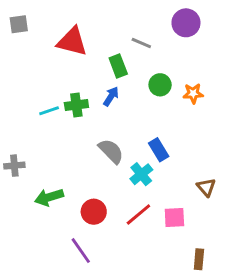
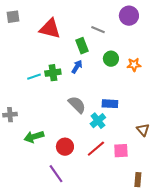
blue rectangle: (159, 150) -> (110, 104), turned -56

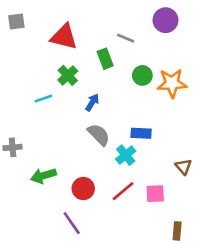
orange star: (134, 65) -> (172, 83), size x1.6
blue arrow: (77, 67) -> (92, 102), moved
green cross: (53, 73) -> (68, 75), moved, turned -35

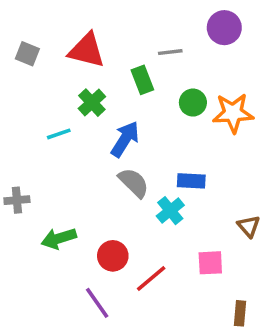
gray square: (16, 21) -> (27, 54), moved, turned 30
gray line: (126, 38) -> (170, 52), turned -30
blue arrow: (92, 102) -> (125, 139), size x1.5
red line: (123, 191) -> (151, 278), moved

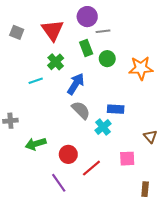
purple circle: (224, 28) -> (87, 17), moved
red triangle: (87, 50) -> (52, 30), turned 40
green circle: (193, 103) -> (107, 59), moved

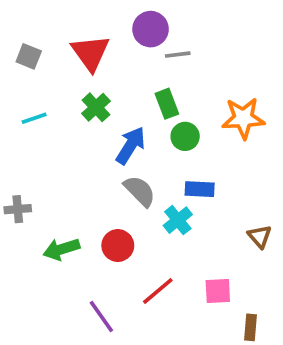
green rectangle: (86, 48) -> (167, 104), moved
green circle: (107, 59) -> (185, 136), moved
cyan line: (36, 81) -> (34, 118), moved
red circle: (68, 154) -> (118, 246), moved
pink square: (127, 159) -> (218, 291), moved

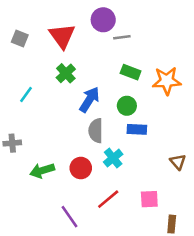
green rectangle: (167, 104) -> (131, 72), moved, turned -48
cyan line: (34, 118) -> (26, 95), moved, turned -35
green circle: (185, 136) -> (127, 106), moved
gray semicircle: (140, 191) -> (96, 131), turned -135
cyan cross: (178, 220) -> (113, 158), moved

